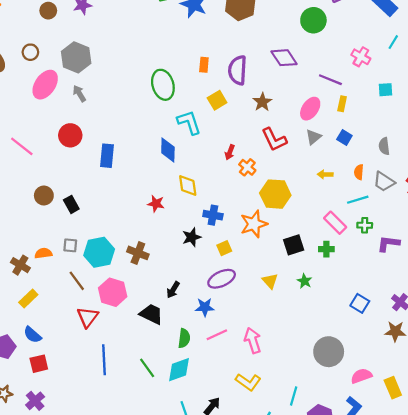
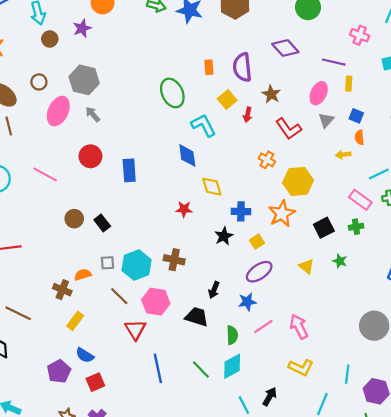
red arrow: (230, 152) -> (248, 115), moved
orange semicircle: (359, 172) -> (359, 137), moved

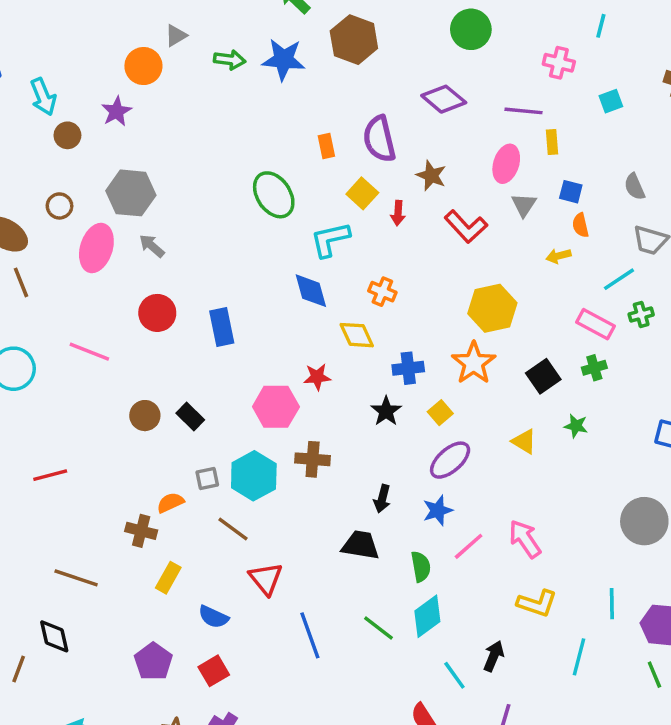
cyan L-shape: (203, 125) -> (330, 239), turned -68
orange cross: (267, 160) -> (382, 292), moved
pink hexagon: (156, 302) -> (276, 407), moved
blue semicircle: (85, 355) -> (213, 617), moved

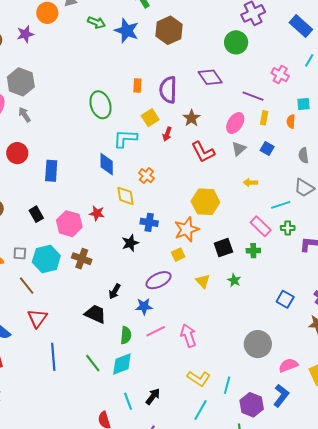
orange semicircle: (581, 225) -> (291, 121), moved
yellow square: (440, 413) -> (178, 255), moved
black rectangle: (190, 416) -> (36, 214), moved
yellow L-shape: (537, 603) -> (199, 378), moved

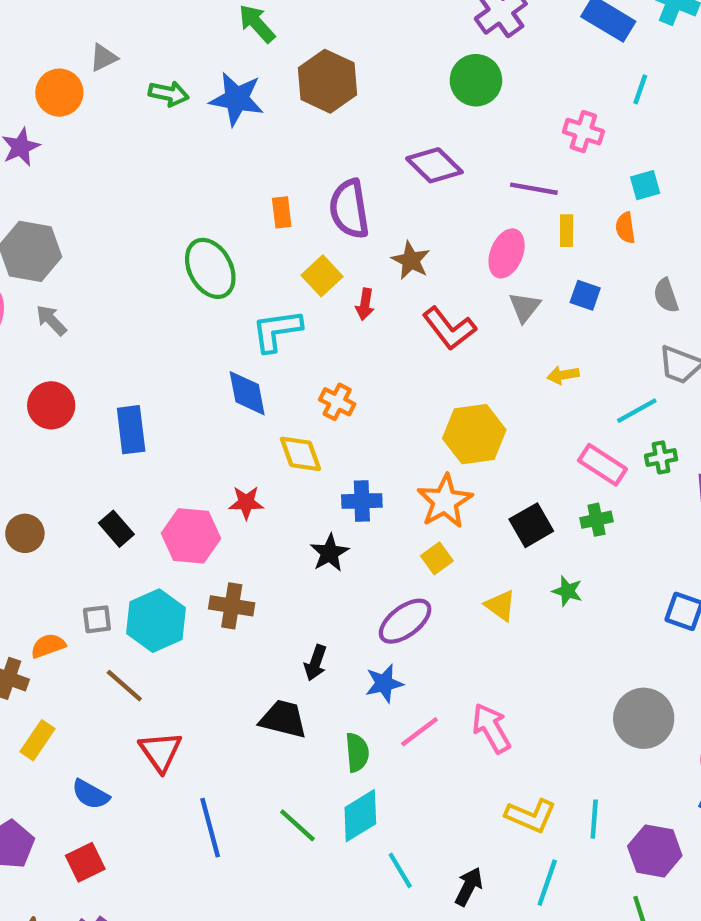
black arrow: (153, 396) -> (469, 887), moved
cyan line: (128, 401) -> (400, 870), moved

